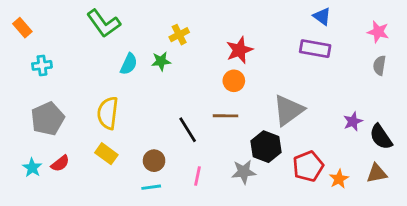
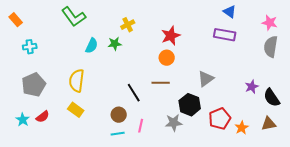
gray semicircle: (379, 65) -> (271, 47), size x1.5
gray triangle: (288, 110) -> (206, 79), size x0.7
brown circle: (154, 161) -> (119, 115), moved
cyan line: (151, 187) -> (118, 134), moved

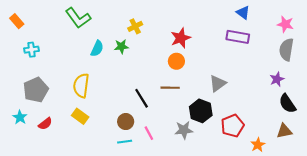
purple star: (252, 87) -> (277, 79), moved
cyan star: (23, 120) -> (20, 117), moved
pink line: (141, 126) -> (149, 133), turned -40
orange star: (242, 128) -> (258, 145), moved

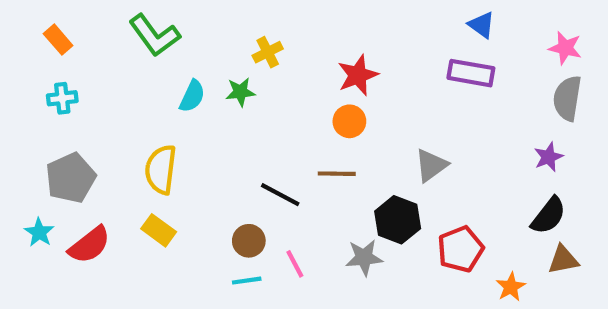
orange rectangle: (17, 21) -> (58, 40), moved
black line: (142, 98) -> (280, 195), turned -30
black semicircle: (287, 104) -> (549, 216), moved, turned -108
red semicircle: (45, 124) -> (90, 245), size x1.5

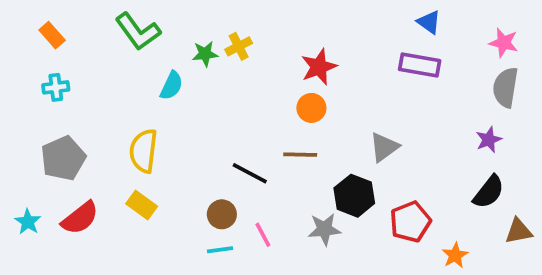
green star: (240, 92) -> (205, 54), moved
cyan star: (39, 232) -> (28, 222), moved
brown triangle: (563, 260) -> (519, 231), moved

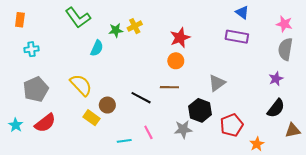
orange rectangle: (52, 35) -> (20, 20), moved, turned 48
yellow semicircle: (143, 151) -> (81, 85), turned 130
yellow rectangle: (142, 205) -> (92, 118), moved
brown circle: (222, 214) -> (107, 105), moved

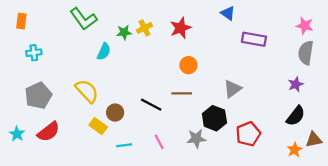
blue triangle: (242, 12) -> (228, 13), moved
red star: (180, 38) -> (181, 28), moved
cyan line: (124, 141) -> (124, 145), moved
orange star: (257, 144) -> (295, 150), moved

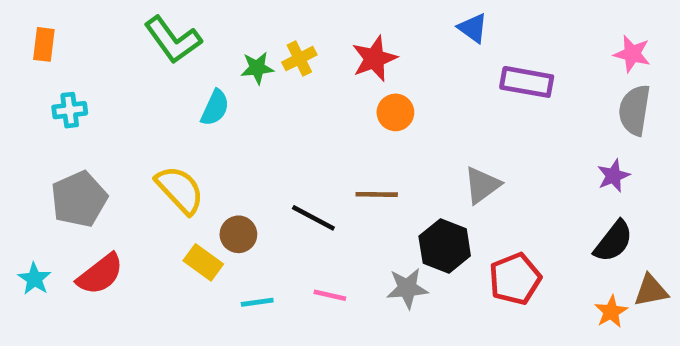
orange circle: (188, 65) -> (395, 112), moved
pink line: (159, 142) -> (330, 295), turned -49

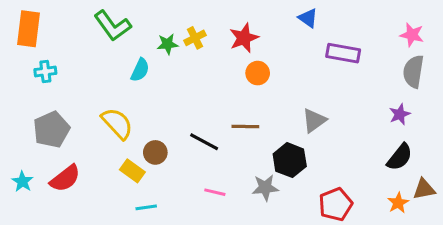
orange rectangle: (44, 44) -> (29, 29), size x1.6
red pentagon: (515, 279) -> (336, 204), moved
cyan line: (257, 302) -> (146, 207), moved

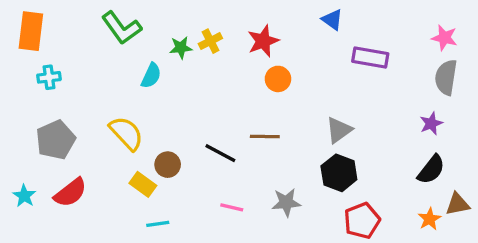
black hexagon: (290, 160) -> (339, 173), moved

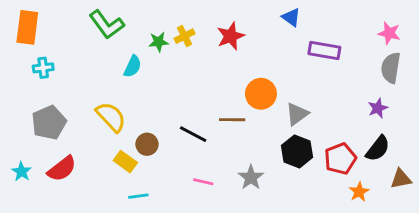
orange circle: (278, 79) -> (261, 94), moved, size x1.4
gray star: (286, 202) -> (251, 177), turned -30
orange star: (430, 219) -> (359, 192), moved
red pentagon: (362, 221) -> (340, 159), moved

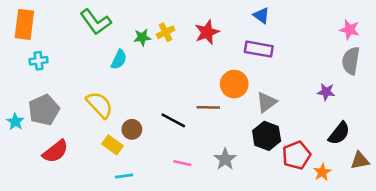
purple rectangle: (324, 50) -> (259, 49), moved
purple star: (378, 108) -> (326, 92), moved, turned 30
red pentagon: (340, 159) -> (296, 155), moved
cyan star: (22, 172) -> (15, 122), moved

